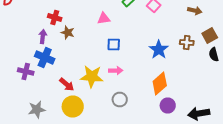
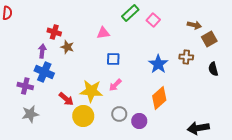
brown square: (210, 36) -> (209, 39), moved
pink arrow: (116, 70) -> (115, 85), turned 136
yellow circle: (73, 106) -> (83, 116), moved
purple circle: (168, 106) -> (139, 121), moved
gray star: (37, 110) -> (30, 114), moved

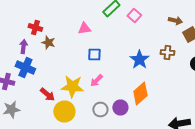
purple circle: (139, 121) -> (120, 108), moved

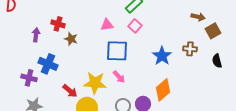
pink square: (134, 16) -> (135, 26), moved
purple arrow: (23, 46) -> (36, 35), moved
blue square: (94, 54) -> (117, 51), size x1.6
pink arrow: (96, 80) -> (119, 77), turned -88

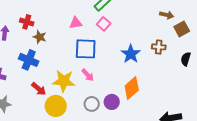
black semicircle: (217, 61) -> (186, 59), turned 32
blue cross: (48, 64) -> (29, 60), moved

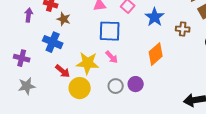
blue star: (131, 54) -> (155, 17), moved
orange diamond: (132, 88) -> (156, 54), moved

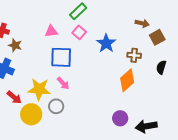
orange diamond: (156, 54) -> (127, 80), moved
purple circle: (136, 84) -> (120, 118), moved
gray circle: (116, 86) -> (56, 106), moved

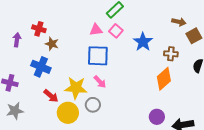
pink triangle: (51, 31) -> (96, 30), moved

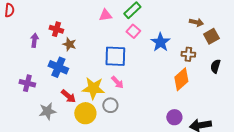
pink triangle: (96, 30) -> (105, 15), moved
gray star: (15, 111) -> (47, 111), moved

